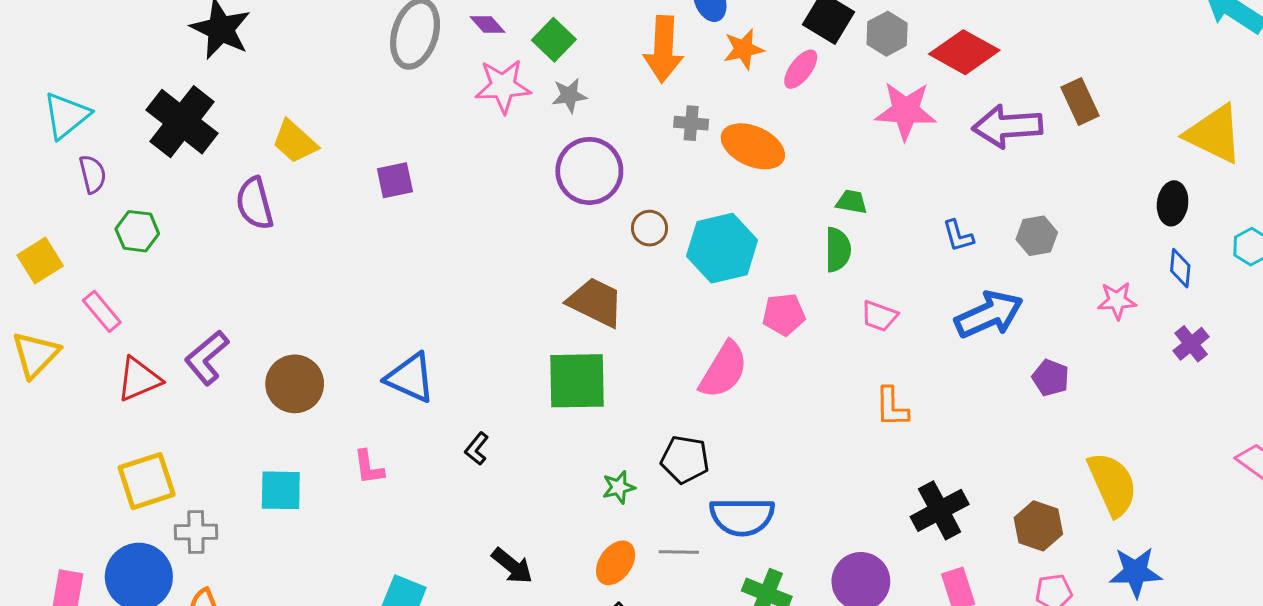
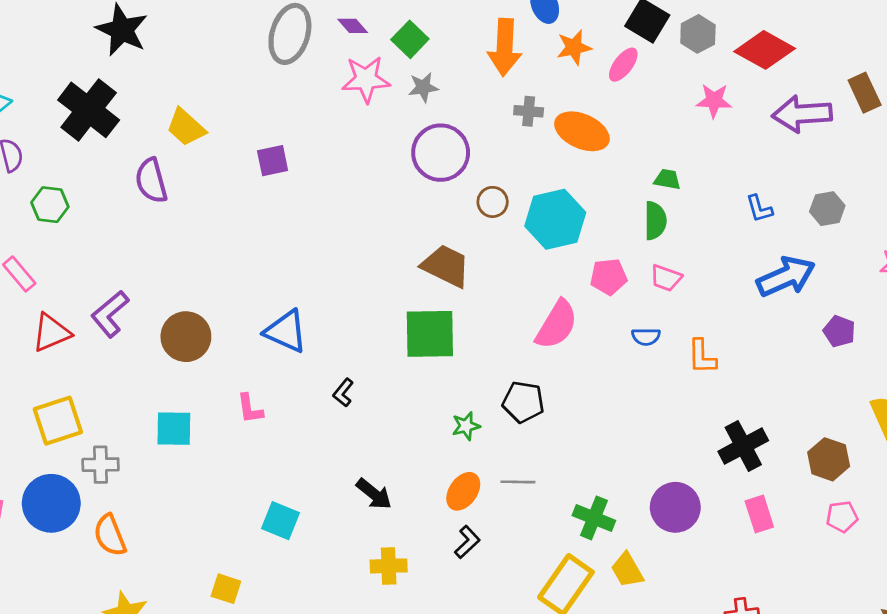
pink star: (906, 111) -> (714, 101), size x0.7
pink trapezoid: (879, 316) -> (666, 278), moved
blue semicircle: (742, 517) -> (646, 337), moved, size x0.5

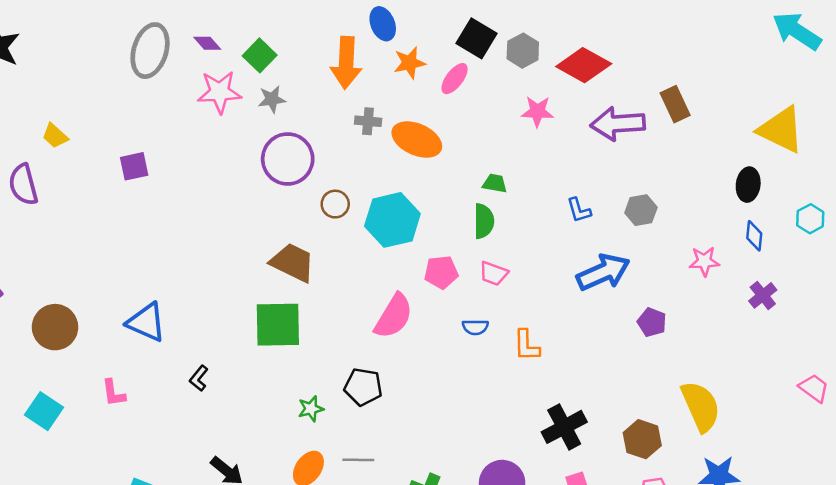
yellow trapezoid: (186, 127) -> (55, 136), size x0.7
cyan square: (174, 429) -> (44, 411), turned 33

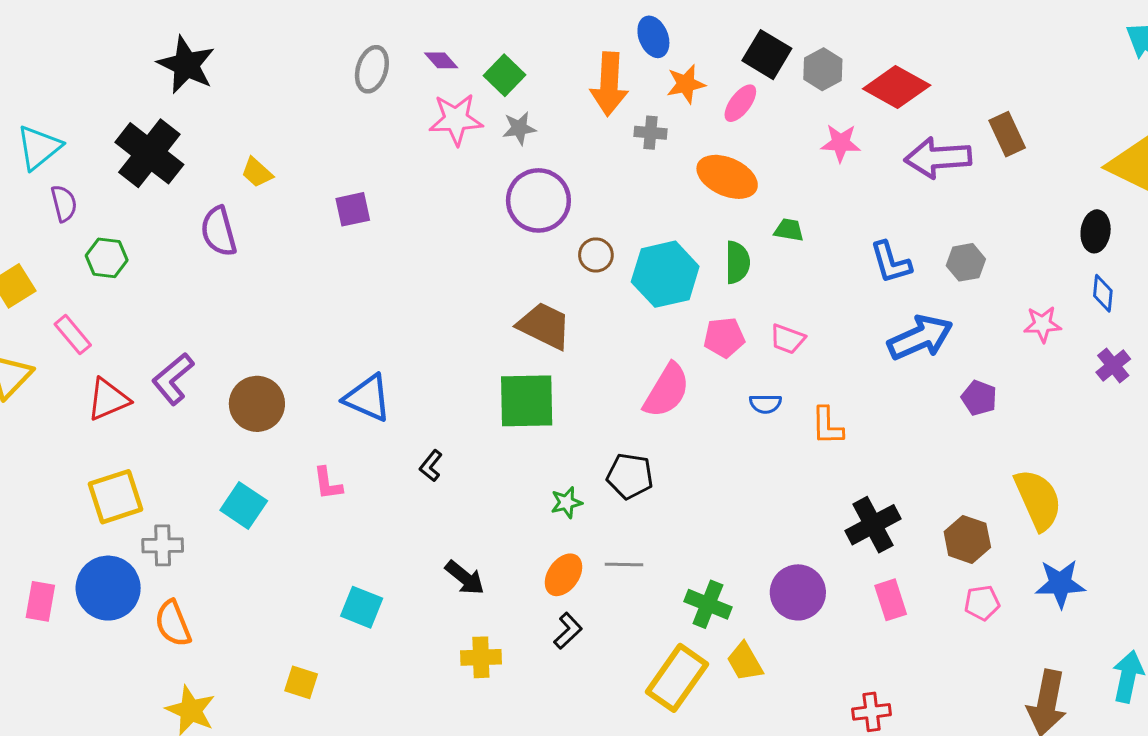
gray ellipse: (150, 51) -> (372, 69), size x0.7
gray cross: (368, 121) -> (650, 133), moved
orange ellipse: (417, 139) -> (727, 177), moved
blue L-shape: (579, 210) -> (891, 262), size x1.4
green semicircle: (484, 221) -> (737, 262), moved

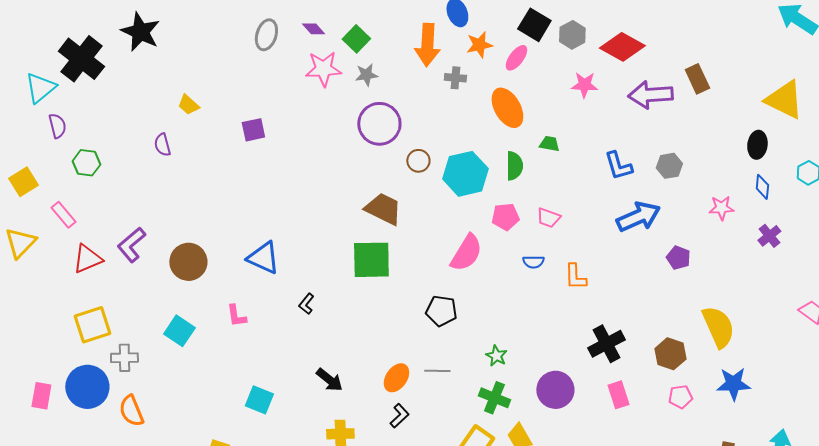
black cross: (149, 153) -> (81, 59), moved
orange ellipse: (727, 177) -> (507, 108), turned 36
purple semicircle: (219, 231) -> (162, 145), size x0.7
green star: (566, 503) -> (496, 356), moved, turned -30

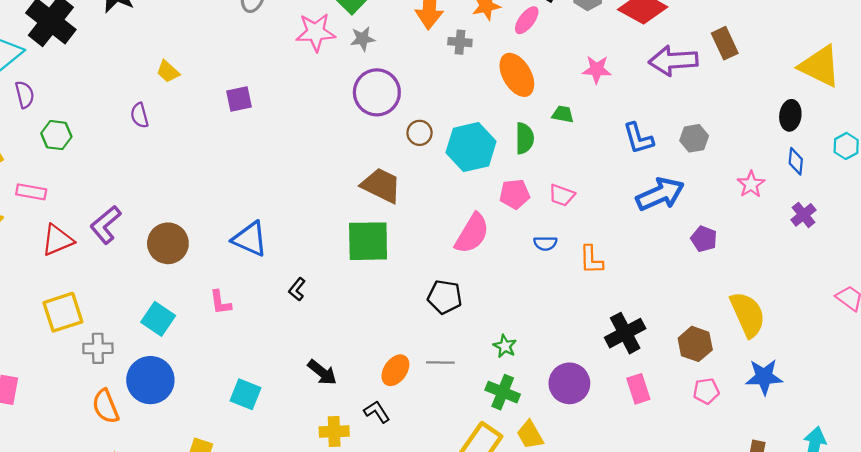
pink star: (584, 85) -> (597, 69), moved
pink star: (721, 208) -> (751, 184), turned -30
pink rectangle: (63, 215) -> (31, 192), turned -40
blue circle: (87, 387) -> (150, 380), moved
black L-shape: (399, 416) -> (377, 412), moved, turned -80

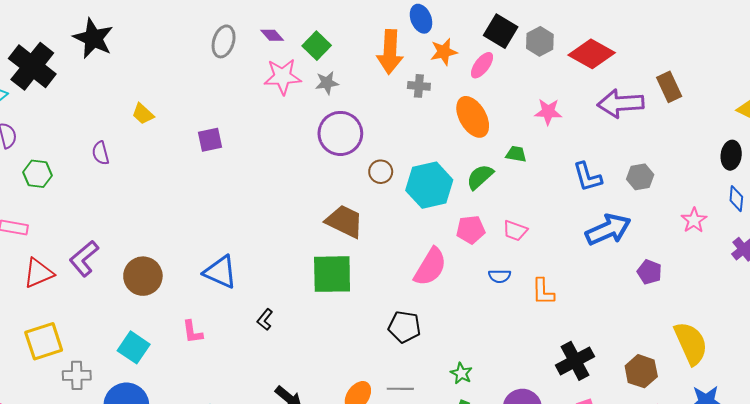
purple semicircle: (139, 115) -> (101, 153), moved
green semicircle: (525, 138) -> (480, 177), turned -132

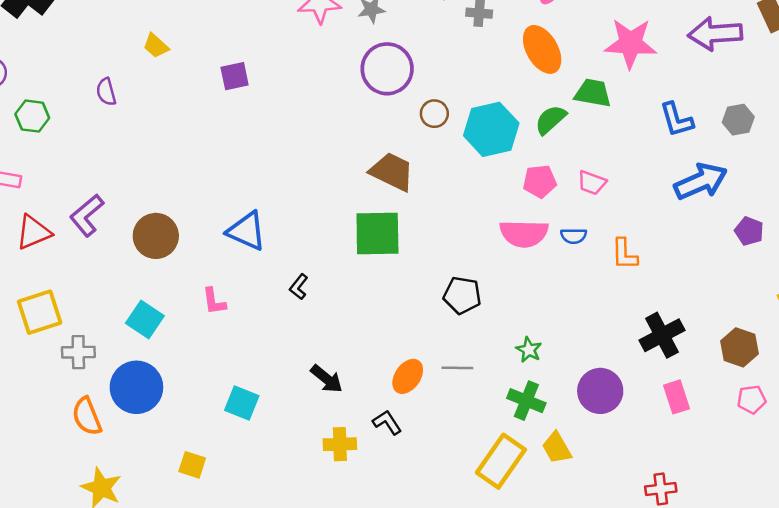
pink star: (548, 112) -> (630, 43), size x1.6
green trapezoid: (516, 154) -> (593, 93), size x1.5
pink semicircle: (430, 267) -> (524, 233), moved, turned 60

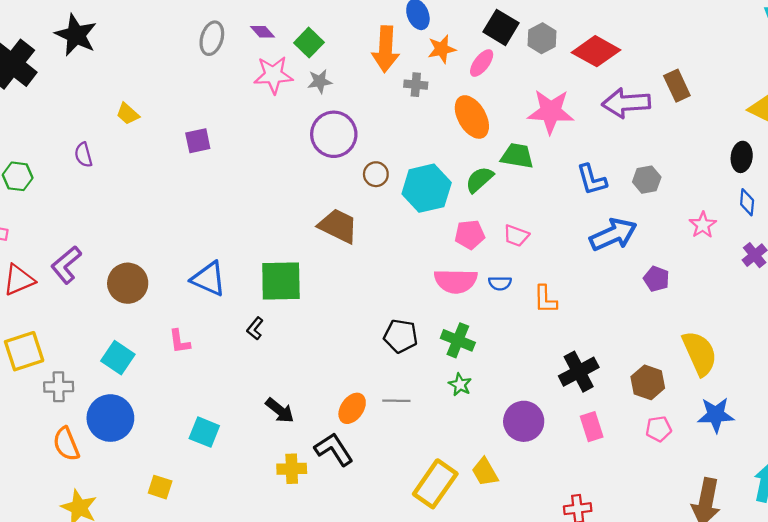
green square: (377, 233) -> (281, 281), moved
green cross: (526, 401) -> (458, 340), moved
black L-shape: (387, 422) -> (334, 449), size x1.5

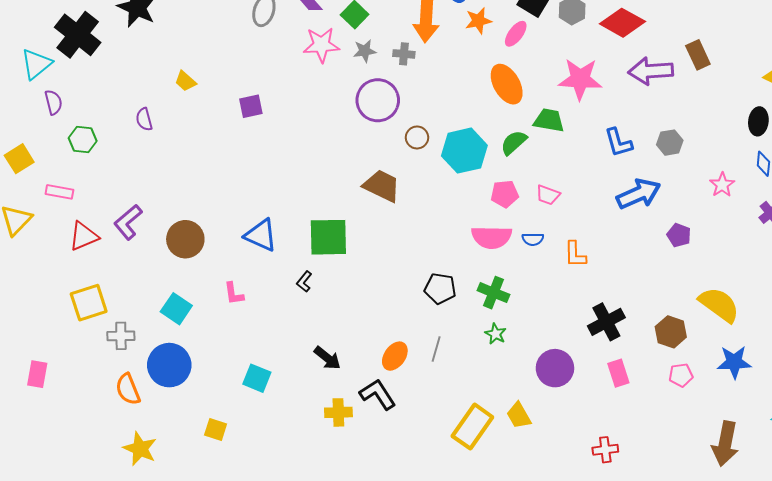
gray cross: (416, 85) -> (404, 54), moved
yellow semicircle: (700, 353) -> (719, 305), turned -30
gray line: (396, 401) -> (436, 349), turned -75

